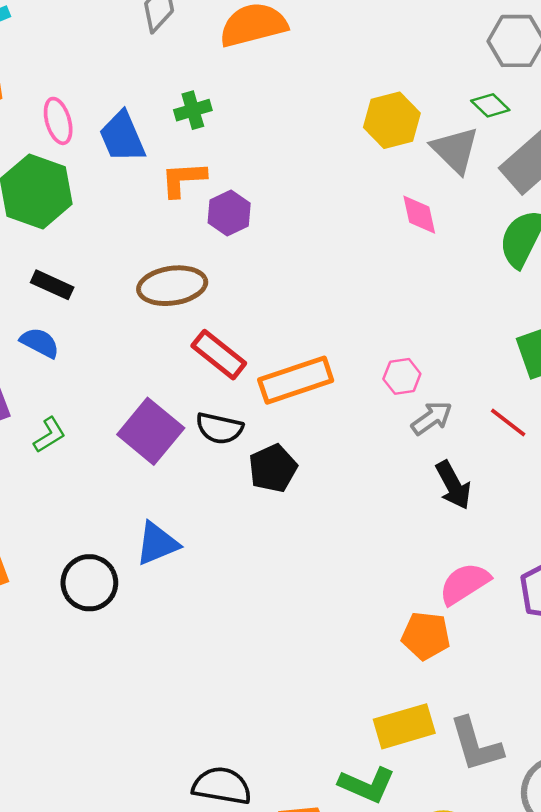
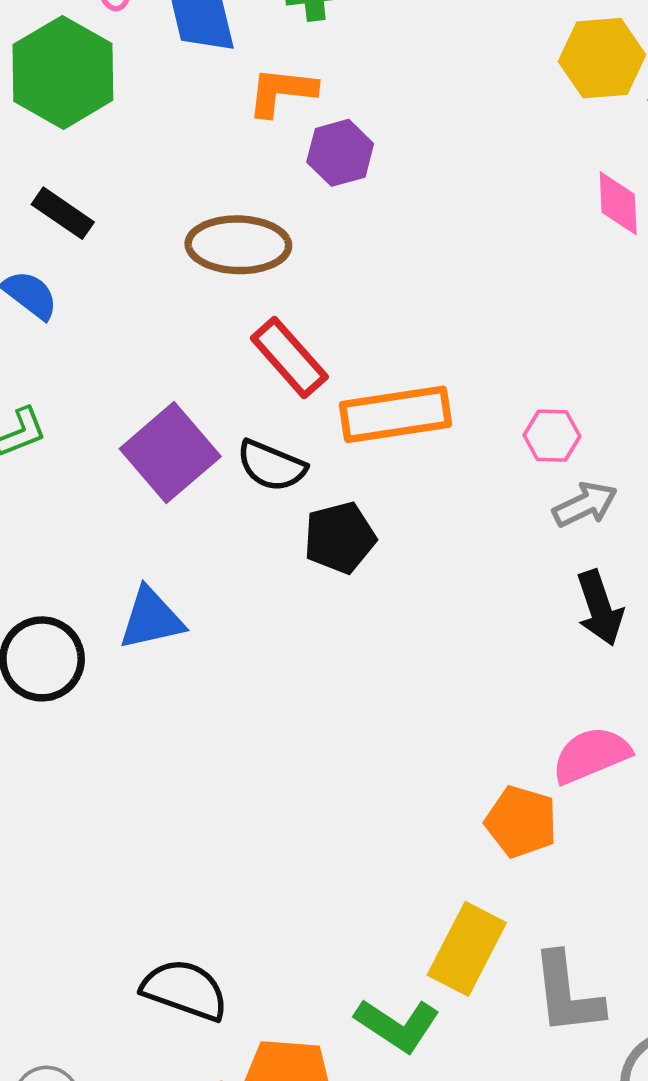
yellow rectangle: (404, 726) -> (467, 949), turned -56

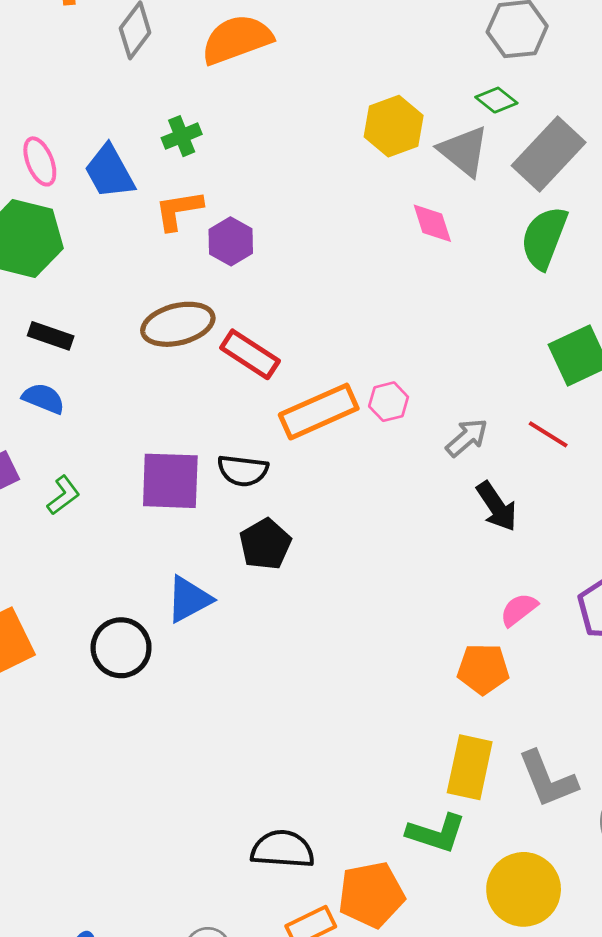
red rectangle: (289, 357) -> (250, 354), moved
pink hexagon: (552, 436) -> (389, 402), moved
purple square: (170, 453) -> (170, 481), turned -32
black pentagon: (340, 538) -> (265, 544), moved
pink semicircle: (591, 755) -> (519, 610), size x0.7

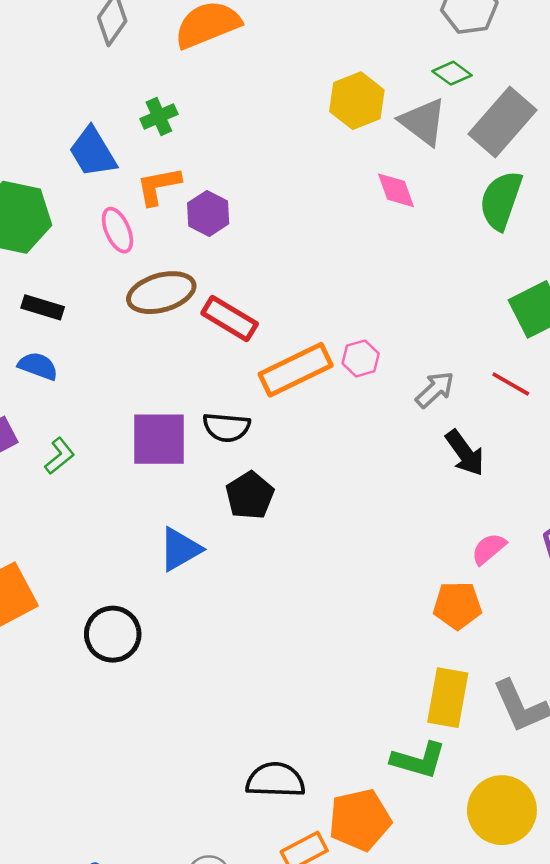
pink ellipse: (40, 161) -> (117, 230), moved
black circle: (121, 648) -> (113, 634), moved

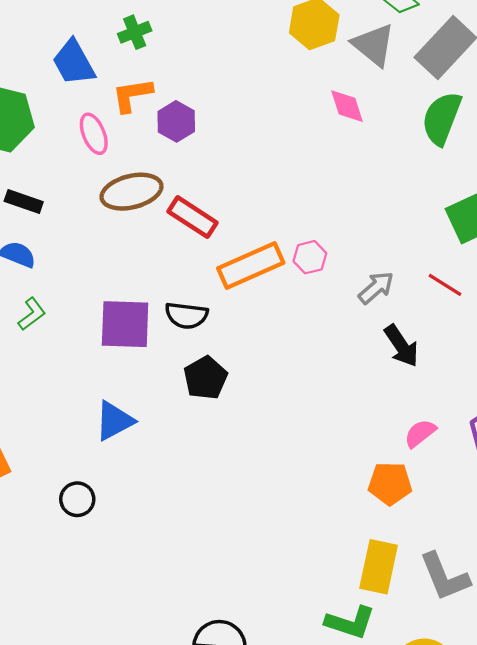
green L-shape: (60, 456) -> (32, 314), moved
blue triangle: (180, 549) -> (114, 421), moved
black circle: (113, 634) -> (77, 499), size x0.7

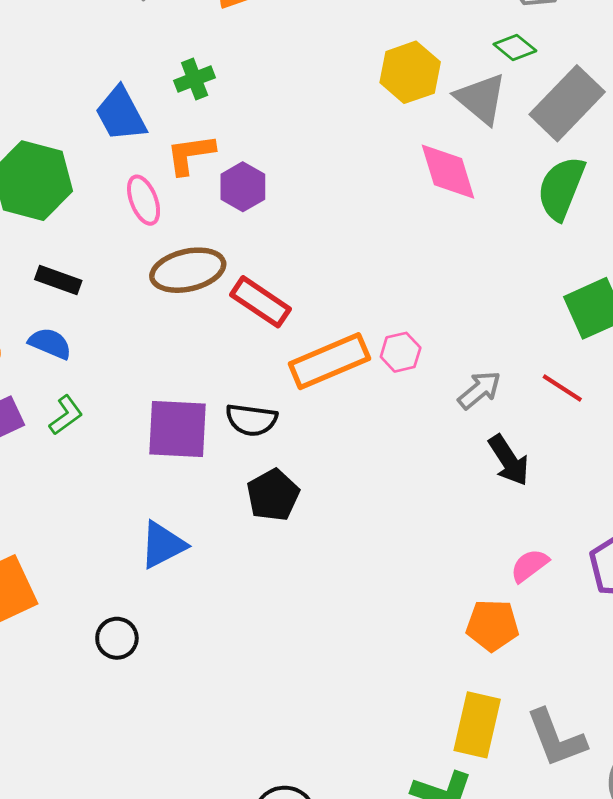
pink diamond: (347, 106) -> (448, 172), size x1.4

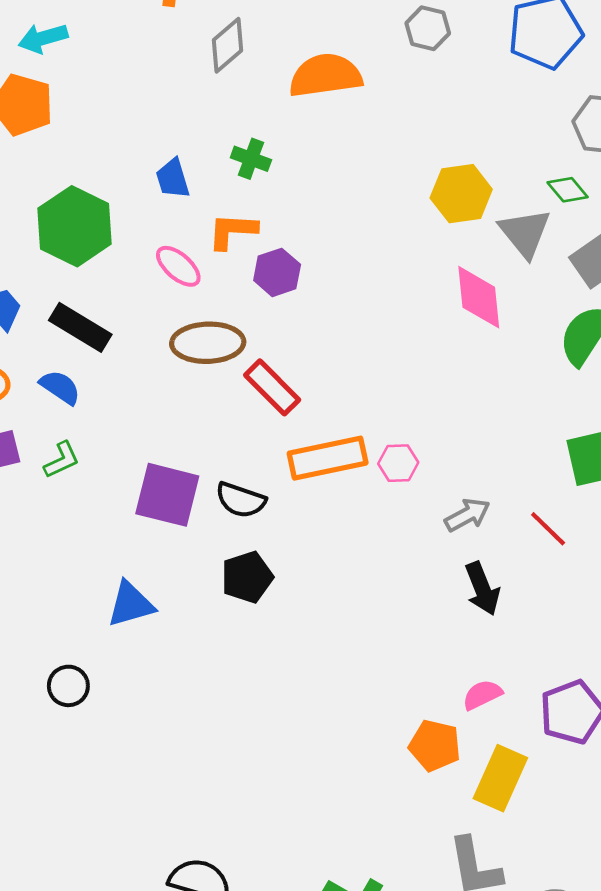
green cross: (195, 79) -> (251, 159), turned 30
blue trapezoid: (121, 114) -> (173, 179), size x0.7
pink ellipse: (144, 200) -> (178, 266), turned -39
black rectangle: (58, 280) -> (80, 327), size x1.4
yellow rectangle: (477, 725) -> (500, 778), moved

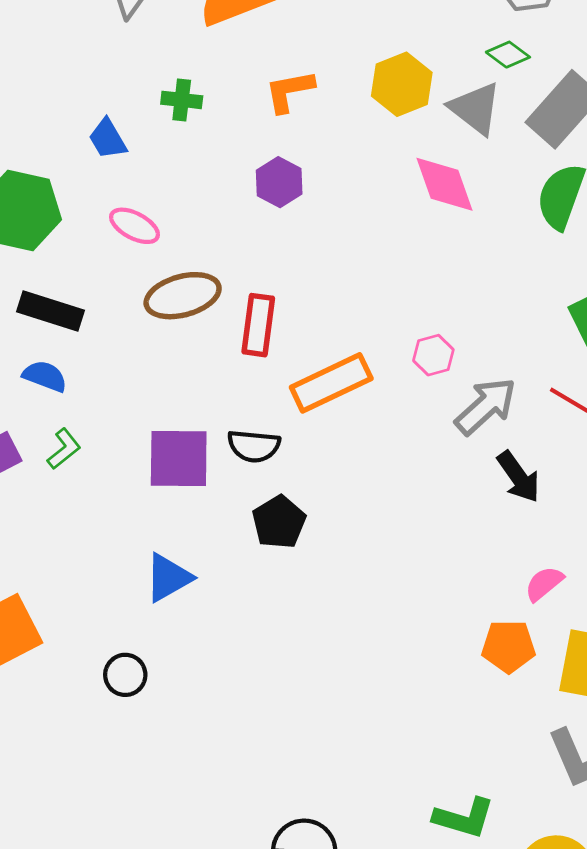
orange L-shape: (232, 231) -> (289, 91), moved
purple hexagon: (277, 272) -> (279, 182), moved
red rectangle: (272, 387) -> (258, 325), turned 66
pink hexagon: (398, 463) -> (433, 355), moved
gray arrow: (467, 515) -> (486, 406), size x1.4

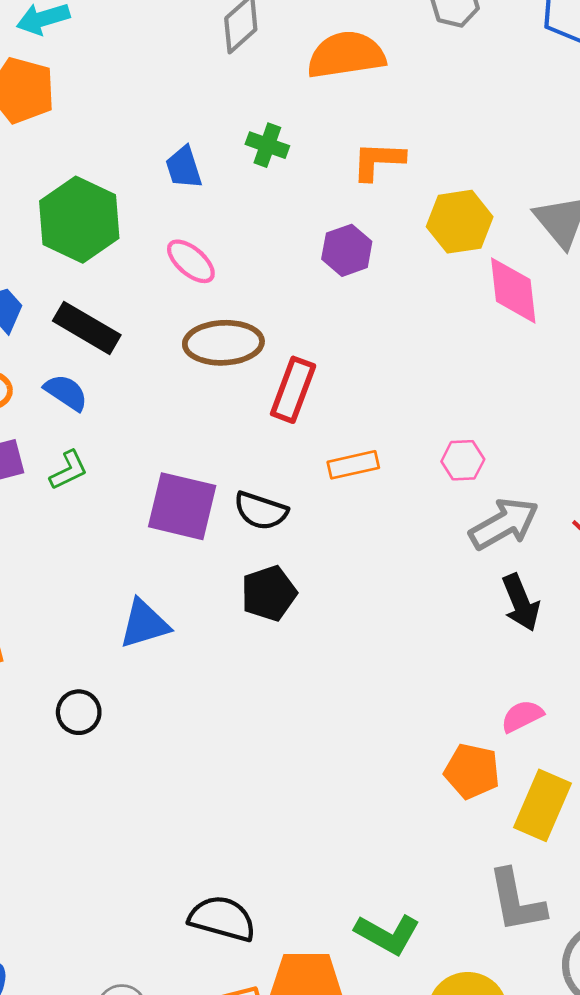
yellow hexagon: (402, 84) -> (460, 222), moved
orange rectangle: (331, 383) -> (353, 465), size x0.6

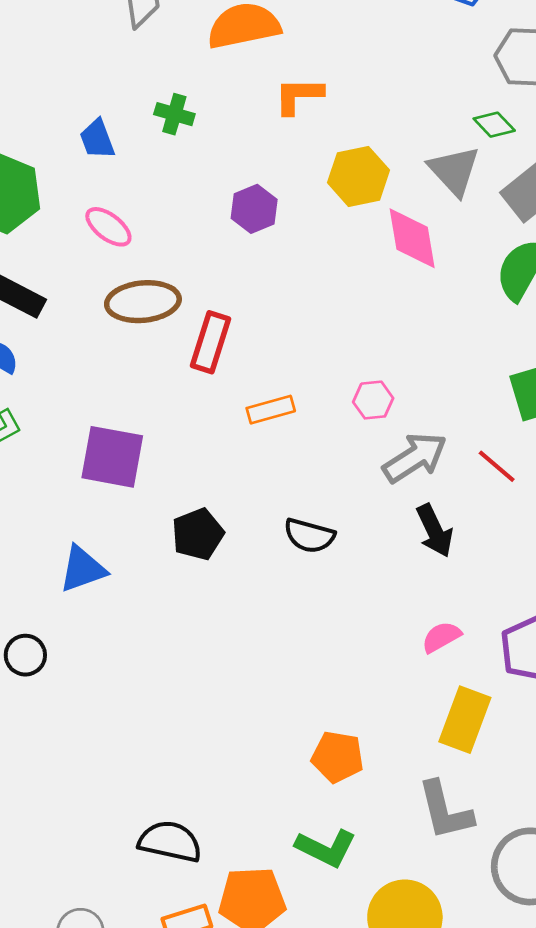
orange L-shape: (378, 161) -> (299, 96), moved
black semicircle: (261, 511) -> (309, 536), moved
orange pentagon: (472, 771) -> (338, 757), moved

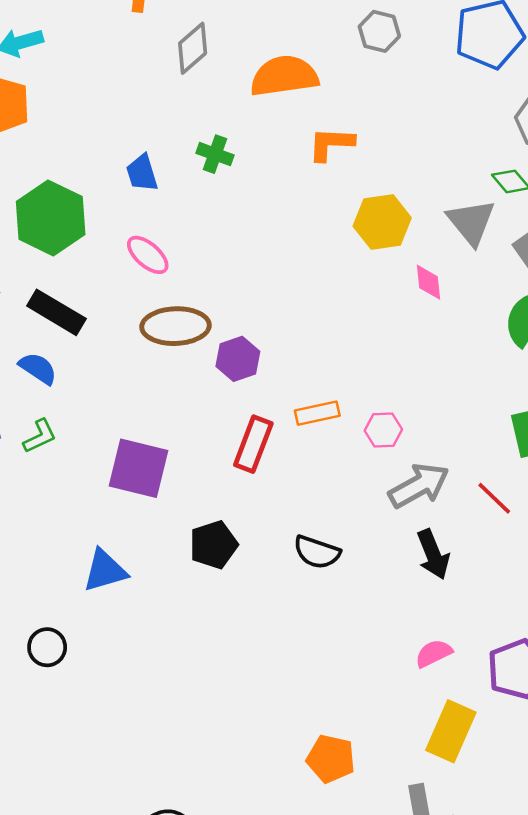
purple hexagon: (254, 209) -> (238, 359), moved
pink diamond: (412, 238) -> (428, 282), size x0.6
red rectangle: (211, 342) -> (253, 444), moved
orange rectangle: (271, 410) -> (317, 413), moved

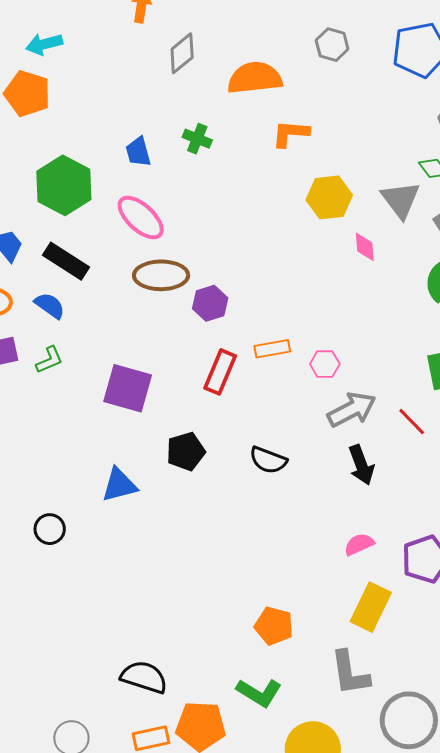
pink ellipse: (148, 255) -> (141, 218), size x1.4
blue triangle: (105, 571) -> (119, 485), moved

